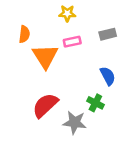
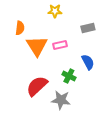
pink rectangle: (72, 42) -> (60, 45), moved
green cross: (95, 103) -> (69, 76), moved

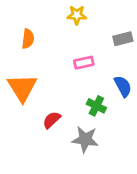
orange triangle: (37, 46) -> (22, 88), moved
red semicircle: (37, 86) -> (52, 120), size x0.6

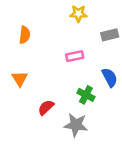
yellow star: (77, 15) -> (78, 14), moved
orange triangle: (22, 88) -> (20, 79), size x0.6

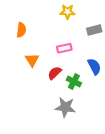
orange triangle: (20, 79) -> (32, 60), moved
red semicircle: (46, 107) -> (55, 73), moved

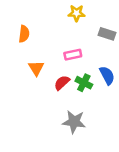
gray rectangle: (94, 30) -> (107, 34), turned 32
green cross: (74, 81) -> (84, 83), moved

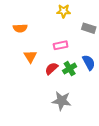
orange semicircle: (24, 34) -> (20, 28), turned 80
green cross: (84, 83) -> (70, 69), turned 32

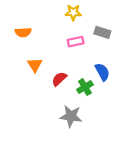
pink rectangle: (61, 45) -> (76, 42), moved
green cross: (70, 69) -> (85, 87), moved

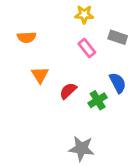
pink rectangle: (76, 42) -> (87, 48), turned 63
gray star: (71, 116) -> (81, 149), moved

